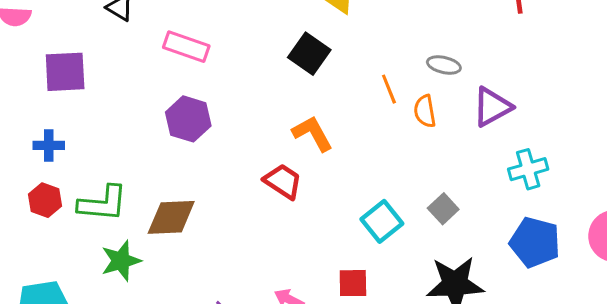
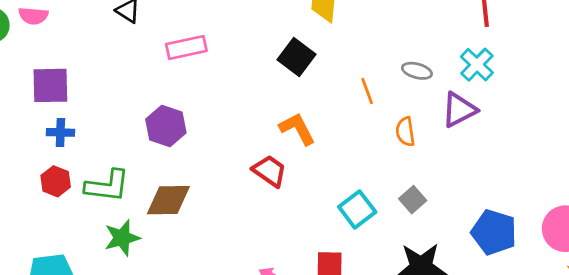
pink rectangle: (186, 47) -> (186, 48), turned -33
purple square: (65, 72) -> (50, 85), moved
orange semicircle: (425, 111) -> (405, 132), moved
purple hexagon: (188, 119) -> (166, 126), moved
cyan cross: (528, 169) -> (477, 65), moved, turned -32

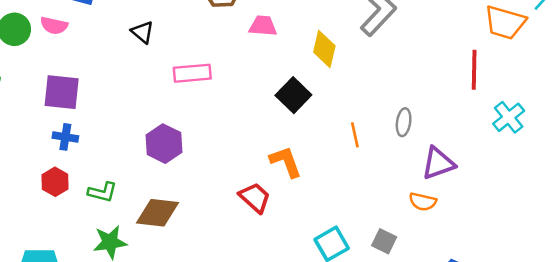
cyan cross: (477, 65) -> (509, 117), moved
gray ellipse: (417, 71) -> (404, 122), turned 76
orange semicircle: (405, 132) -> (423, 202), moved, turned -76
green L-shape: (107, 186) -> (102, 192), size x0.7
gray square: (413, 200) -> (384, 241), turned -30

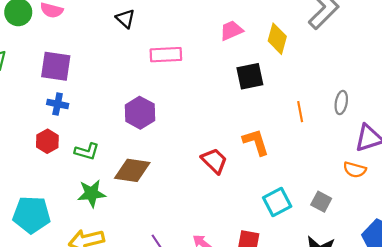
pink trapezoid: (263, 26) -> (231, 30), moved, turned -30
black square: (293, 95) -> (250, 76), turned 32
orange L-shape: (286, 162) -> (256, 142), moved

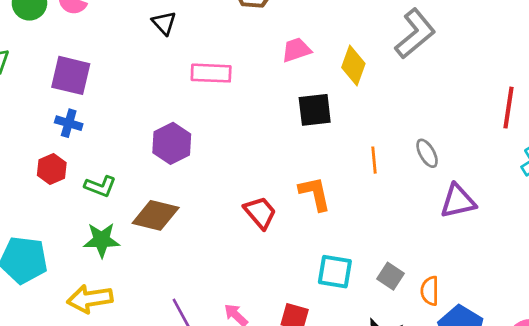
gray ellipse: (341, 103) -> (427, 153), turned -45
orange semicircle: (355, 170) -> (430, 291), moved, turned 70
cyan square: (277, 202) -> (335, 272), turned 32

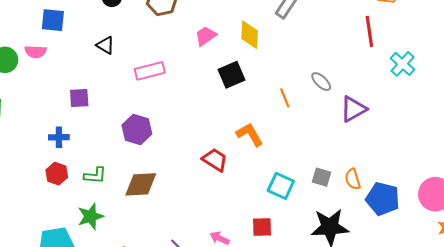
purple square: (71, 75) -> (79, 98), moved, size x0.7
green star: (102, 240) -> (91, 216), moved
cyan square: (335, 272) -> (281, 186), turned 32

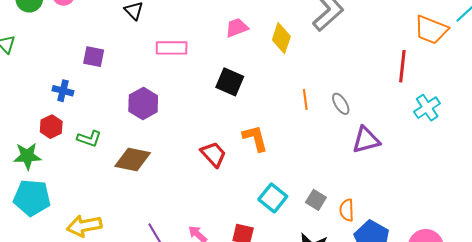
black square: (232, 75) -> (230, 82), moved, turned 32
orange line: (285, 98) -> (305, 99), moved
green star: (91, 216) -> (27, 156), moved

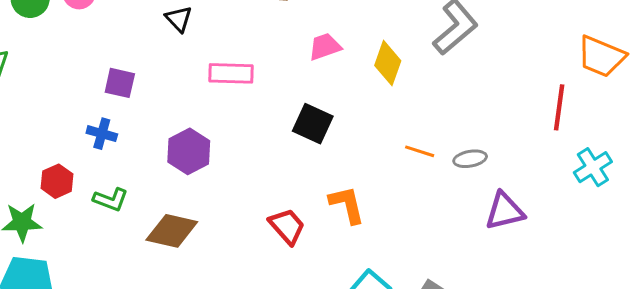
blue cross: (63, 91) -> (102, 134), moved
orange line: (305, 99) -> (420, 151), turned -66
gray ellipse: (341, 104) -> (470, 159), turned -70

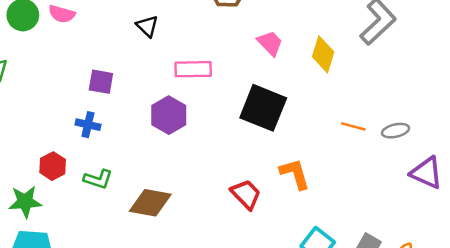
pink trapezoid: (325, 47) -> (270, 43), turned 68
black square: (313, 124) -> (263, 108), size x1.4
purple hexagon: (189, 151) -> (169, 115), moved
purple triangle: (505, 211) -> (426, 173), turned 40

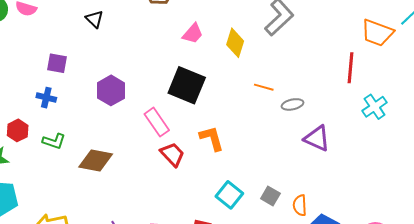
pink trapezoid: (270, 43) -> (193, 34), turned 85
pink rectangle: (193, 69) -> (157, 122), moved, turned 56
orange line: (353, 126) -> (264, 87), moved

